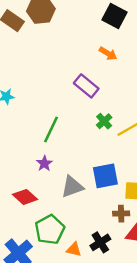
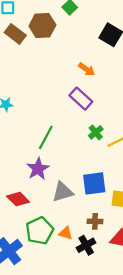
orange arrow: (108, 54) -> (87, 69), moved
purple star: (44, 163) -> (38, 169), size x1.5
brown cross: (121, 214) -> (95, 221), moved
orange triangle: (74, 249) -> (66, 233), moved

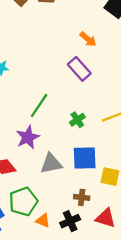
green cross: (96, 132) -> (77, 120), moved
orange triangle: (66, 233) -> (43, 221), moved

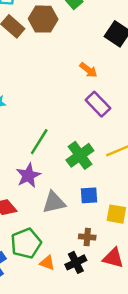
purple rectangle: (79, 69) -> (98, 104), moved
green cross: (77, 120) -> (80, 155), size x1.6
blue square: (85, 158) -> (89, 195), size x0.7

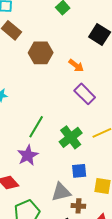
brown hexagon: (43, 19) -> (41, 53), moved
gray triangle: (54, 202) -> (61, 192), moved

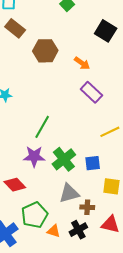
green cross: (71, 137) -> (64, 159), moved
purple star: (28, 155) -> (34, 156), turned 30
blue square: (79, 171) -> (93, 163), moved

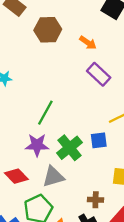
blue square: (93, 163) -> (99, 140), moved
gray triangle: (69, 193) -> (53, 177), moved

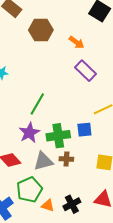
purple star: (37, 145) -> (29, 133), turned -30
green cross: (69, 148) -> (58, 136), turned 30
brown cross: (96, 200) -> (66, 159), moved

